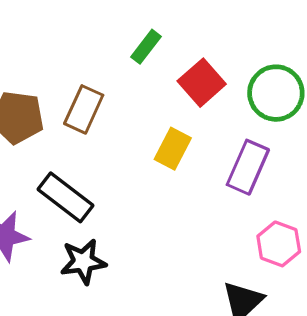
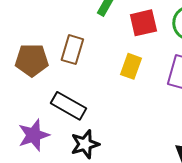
red square: (202, 83) -> (143, 23), turned 36

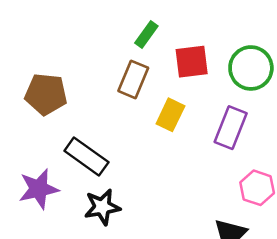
brown rectangle: (72, 50) -> (133, 79), moved

